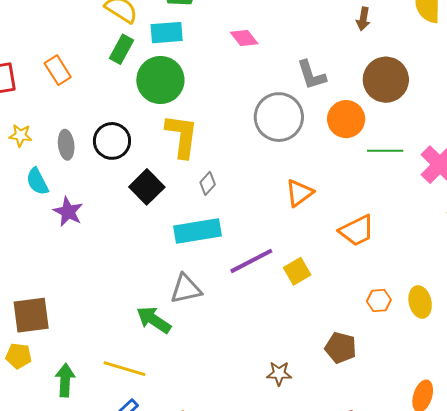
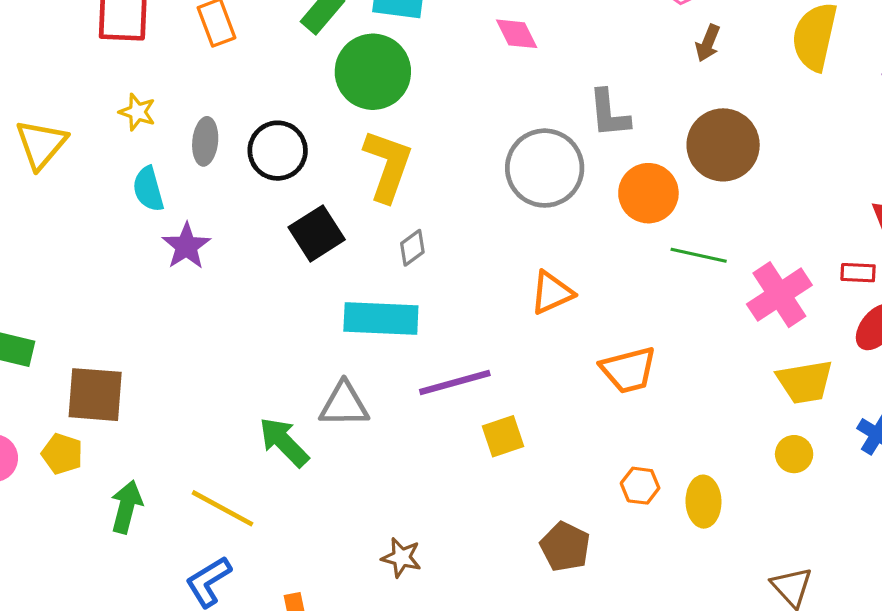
yellow square: (297, 271) -> (503, 436), moved
brown star: (279, 373) -> (401, 558), moved

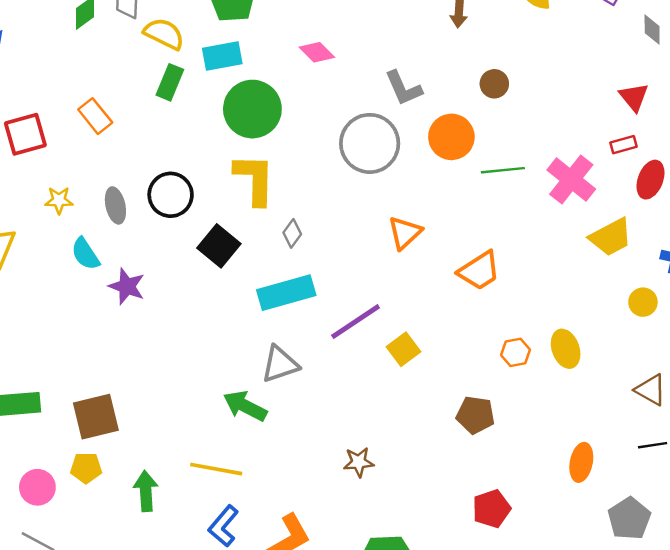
green circle: (373, 72) -> (252, 109), moved
brown circle: (723, 145) -> (494, 84), size x0.5
yellow circle: (794, 454) -> (643, 302), moved

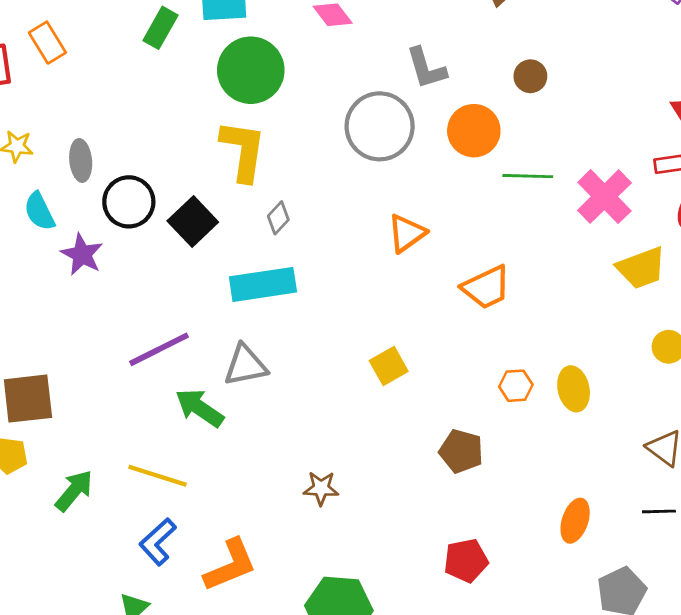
orange rectangle: (95, 116) -> (47, 43), moved
black circle: (171, 195) -> (129, 202), moved
purple line: (356, 322) -> (159, 349), moved
green arrow: (146, 491) -> (74, 491), turned 36

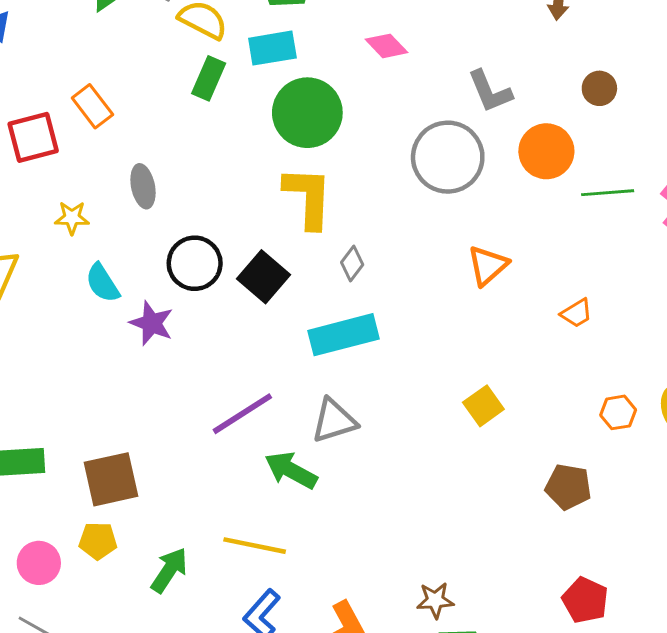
gray ellipse: (81, 160) -> (143, 186), moved
orange trapezoid: (486, 287) -> (577, 313), size x0.6
brown star: (321, 488) -> (435, 600), moved
red pentagon: (466, 561) -> (585, 600), turned -30

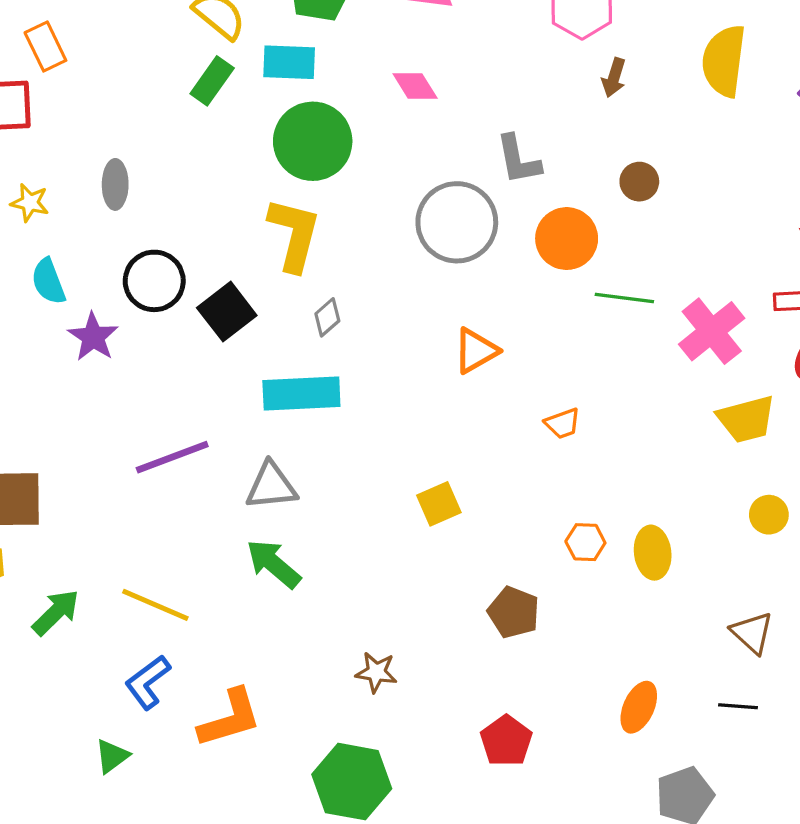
orange rectangle: (92, 106) -> (45, 47), moved
green arrow: (291, 470) -> (273, 564), moved
brown star: (435, 600) -> (376, 672), moved

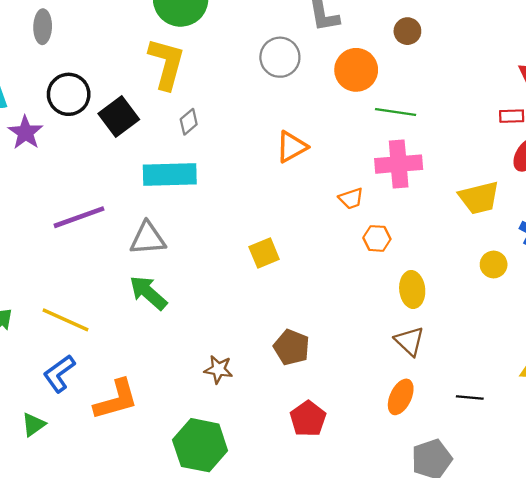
gray circle: (457, 222) -> (280, 57), size x0.7
pink cross: (712, 331) -> (399, 164), moved, turned 33
orange hexagon: (585, 542) -> (377, 238), moved
brown pentagon: (514, 612) -> (292, 347), moved
brown triangle: (752, 633) -> (409, 341), moved

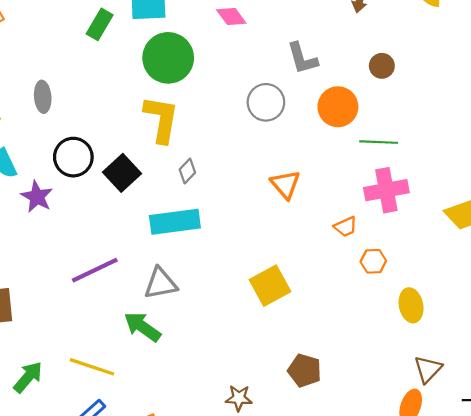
orange triangle: (292, 147) -> (285, 184), turned -36
yellow square: (264, 253) -> (270, 286), size x1.4
green arrow: (148, 293) -> (142, 327), moved
brown triangle: (409, 341) -> (428, 369), moved, turned 36

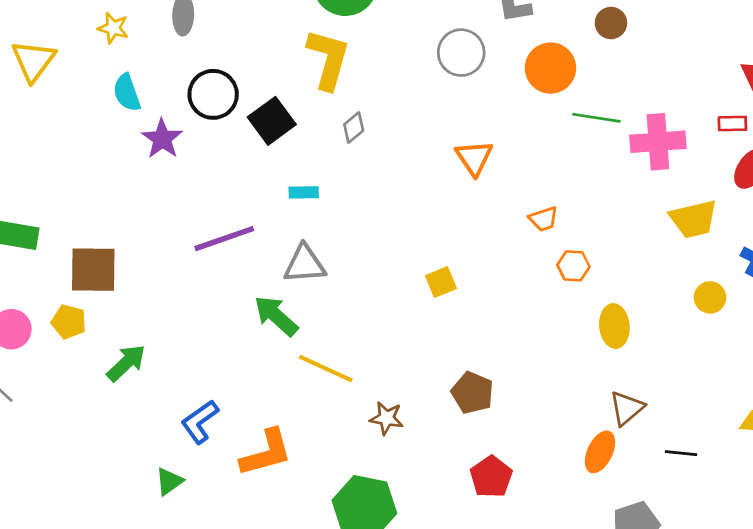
pink cross: (386, 190) -> (658, 142), moved
cyan rectangle: (175, 222) -> (304, 192), moved, size x0.5
yellow square: (270, 286) -> (441, 282), size x0.6
yellow line: (92, 367) -> (326, 369), moved

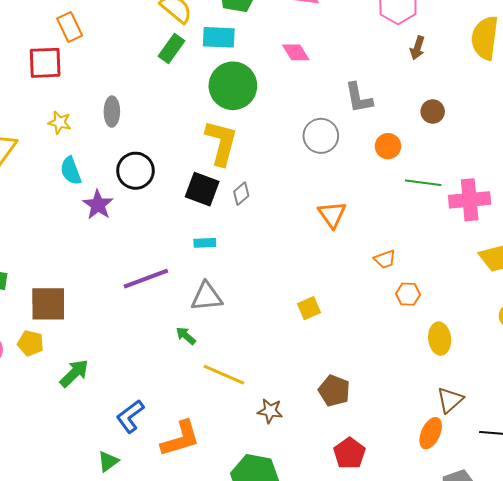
orange circle: (550, 68) -> (388, 146), size x0.7
black square: (272, 121) -> (202, 189), moved, turned -32
green arrow: (276, 316) -> (186, 336), size x0.6

